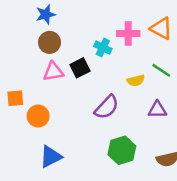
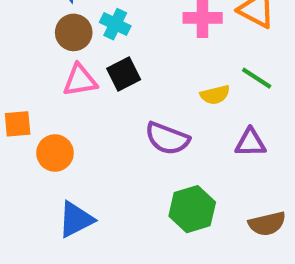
cyan cross: (103, 47) -> (115, 24), moved
purple semicircle: (107, 107) -> (167, 138), turned 68

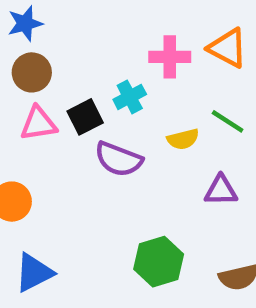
cyan cross: (115, 24) -> (130, 97), moved, turned 36
purple semicircle: (167, 138) -> (119, 159), moved

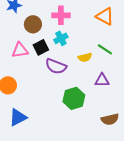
pink cross: (170, 57) -> (61, 15), moved
brown circle: (32, 72) -> (33, 24), moved
green hexagon: (159, 262) -> (74, 98), moved

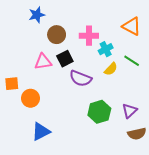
pink cross: (61, 15) -> (89, 36), moved
cyan cross: (61, 38) -> (106, 49), moved
yellow semicircle: (85, 57) -> (111, 69), turned -32
purple triangle: (102, 80) -> (130, 111), moved, turned -42

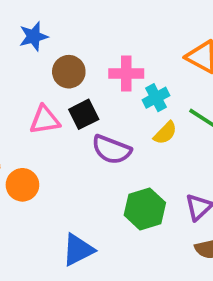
blue triangle: (41, 132) -> (78, 250), moved

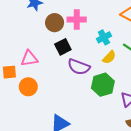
pink cross: (126, 74) -> (77, 19), moved
pink triangle: (45, 120) -> (29, 58), moved
green hexagon: (145, 209) -> (103, 85), moved

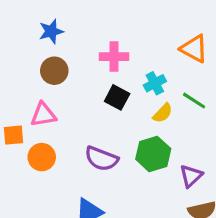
brown circle: (55, 23) -> (54, 71), moved
black square: (63, 47) -> (117, 97), moved, turned -35
purple semicircle: (79, 67) -> (101, 159), moved

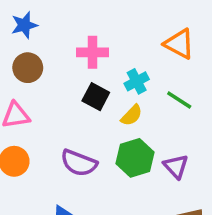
yellow semicircle: (163, 113) -> (132, 115), moved
purple triangle: (191, 176) -> (176, 166), moved, turned -30

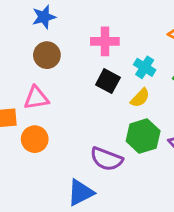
cyan cross: (137, 81) -> (145, 67), turned -30
purple semicircle: (79, 163) -> (106, 159), moved

